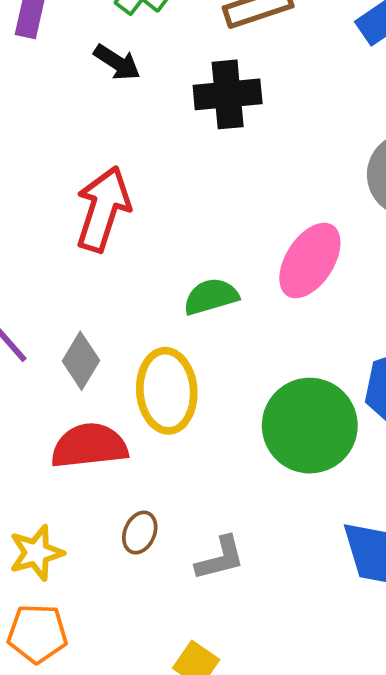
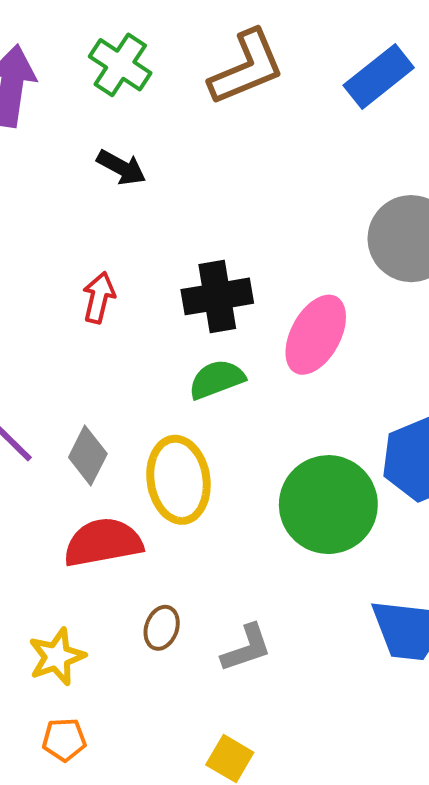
black arrow: (117, 62) -> (121, 167), moved
black cross: (228, 94) -> (217, 296), moved
red arrow: (103, 209) -> (99, 298), size x0.6
orange pentagon: (37, 634) -> (64, 740), size x0.7

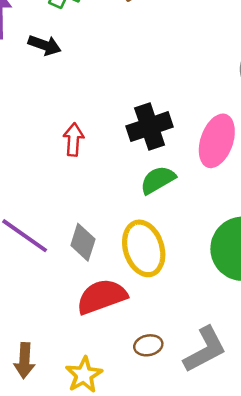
black arrow: (121, 167) -> (45, 45), moved
brown ellipse: (162, 628) -> (148, 345), turned 68
gray L-shape: (246, 648) -> (205, 350), size x1.4

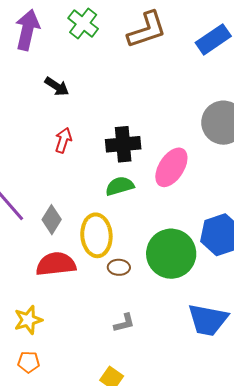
black arrow: (45, 45) -> (57, 86), moved
brown ellipse: (148, 345) -> (119, 267), moved
gray L-shape: (205, 350) -> (124, 323), size x0.6

